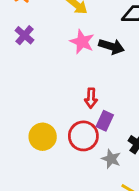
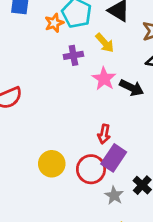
purple cross: (25, 35) -> (73, 55), moved, turned 30
purple rectangle: (105, 121) -> (114, 158), size x1.4

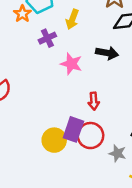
yellow arrow: (105, 43) -> (72, 19), turned 78
pink star: (104, 79) -> (71, 64), moved
purple rectangle: (114, 158) -> (73, 129), moved

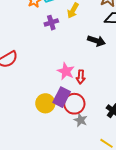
pink star: (71, 64) -> (66, 71), moved
gray star: (117, 153) -> (81, 120), moved

